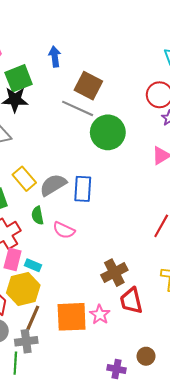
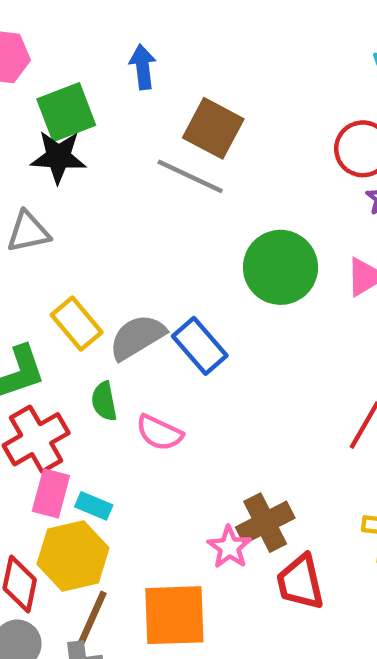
green circle: (108, 132) -> (280, 267), moved
blue rectangle: (83, 189) -> (200, 346), turned -45
pink star: (100, 315) -> (229, 547), moved

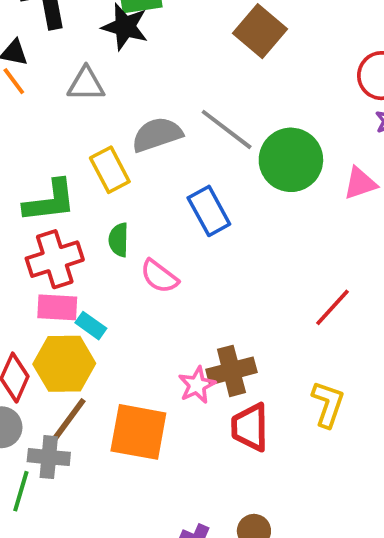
gray line: (190, 176) -> (227, 129), moved
gray semicircle: (137, 337) -> (157, 135), moved
pink rectangle: (51, 493) -> (57, 307), turned 66

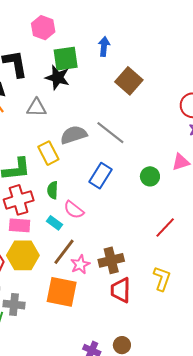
green circle: (291, 160) -> (150, 176), moved, size x0.6
blue rectangle: (209, 211) -> (100, 176), turned 60
cyan rectangle: (91, 326) -> (54, 223), moved
pink star: (197, 385) -> (80, 264), moved
brown line: (67, 422) -> (64, 252), moved

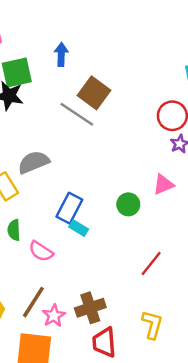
gray line: (110, 133) -> (77, 114), moved
cyan rectangle: (54, 223) -> (79, 228), moved

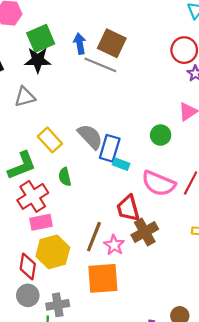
blue arrow: (61, 54) -> (80, 44), moved
gray semicircle: (34, 162) -> (90, 137), moved, turned 80
pink semicircle: (41, 251) -> (159, 183), moved, size x1.5
red trapezoid: (104, 342) -> (128, 208), moved

